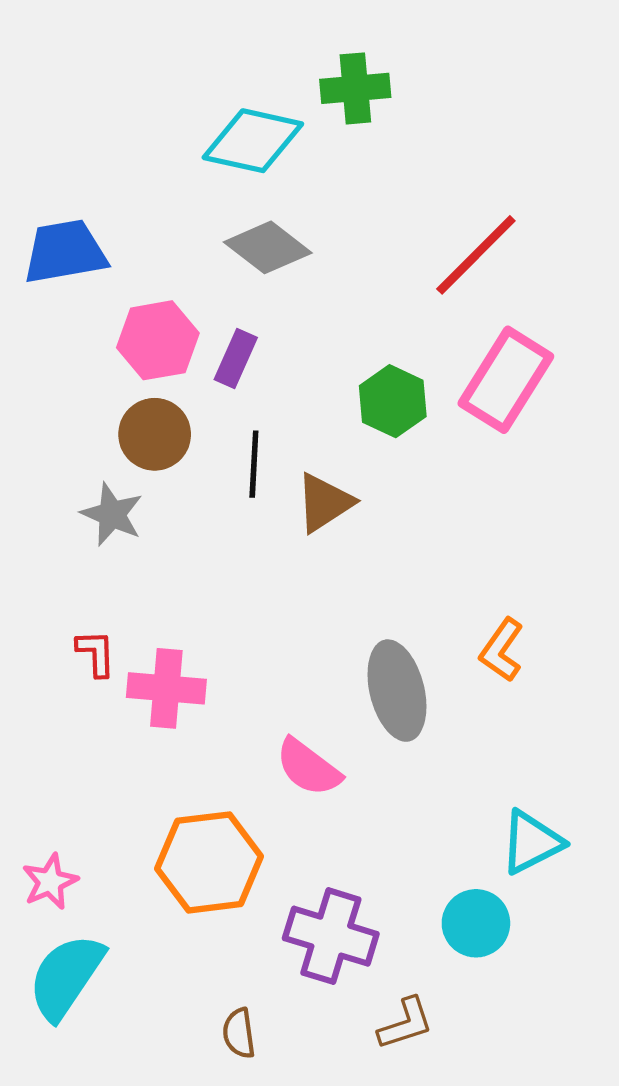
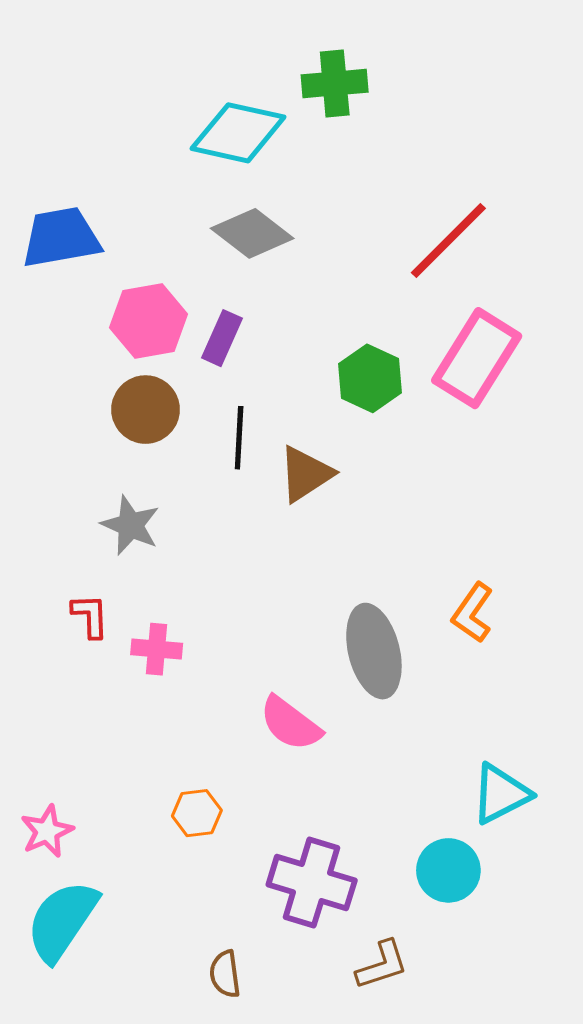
gray star: (112, 514) -> (130, 525), moved
pink cross: (166, 688) -> (157, 649), size x0.7
orange hexagon: (209, 862) -> (197, 813), size x0.5

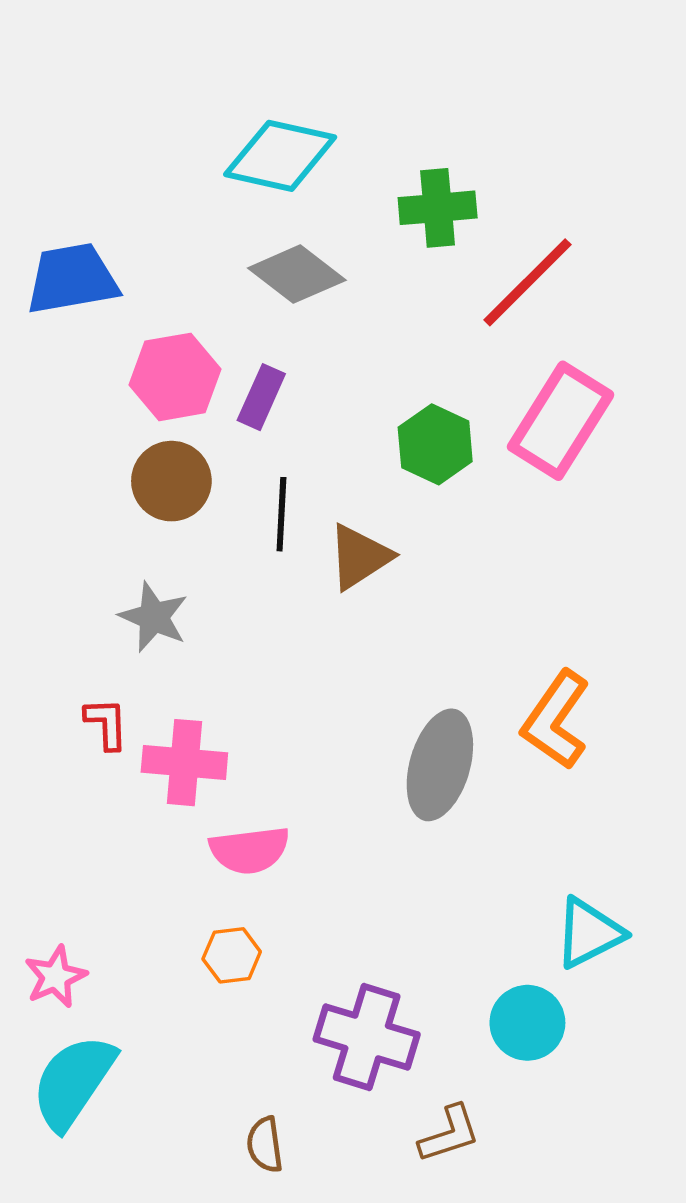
green cross: (335, 83) -> (438, 208), moved
orange L-shape: (473, 613) -> (556, 720), size x1.4
pink cross: (157, 649) -> (184, 763), size x1.4
gray ellipse: (374, 651) -> (440, 765), turned 30
pink semicircle: (290, 724) -> (249, 850), moved, turned -44

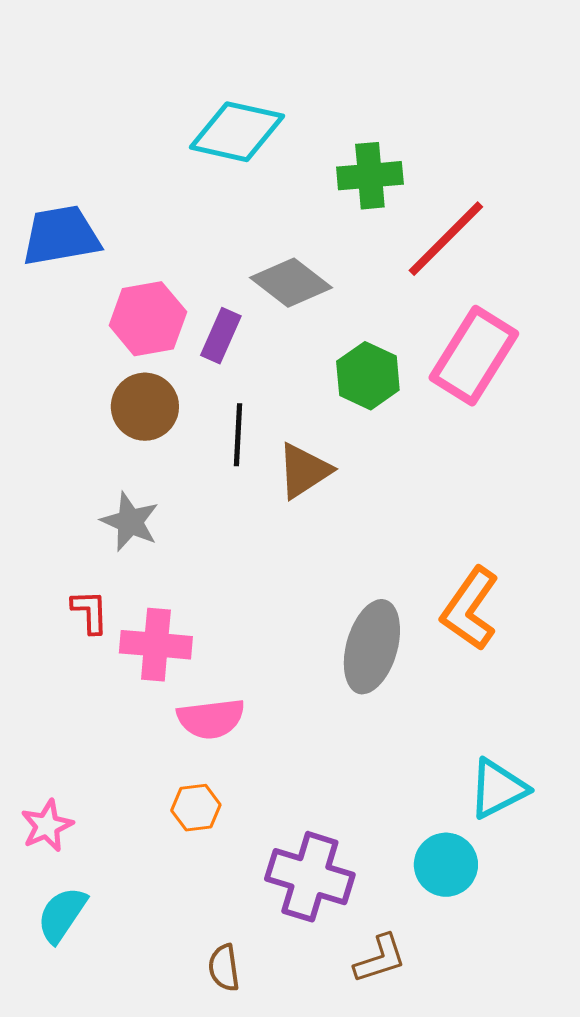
gray diamond: (297, 274) -> (291, 283), moved
cyan semicircle: (73, 1082) -> (62, 915), size x0.7

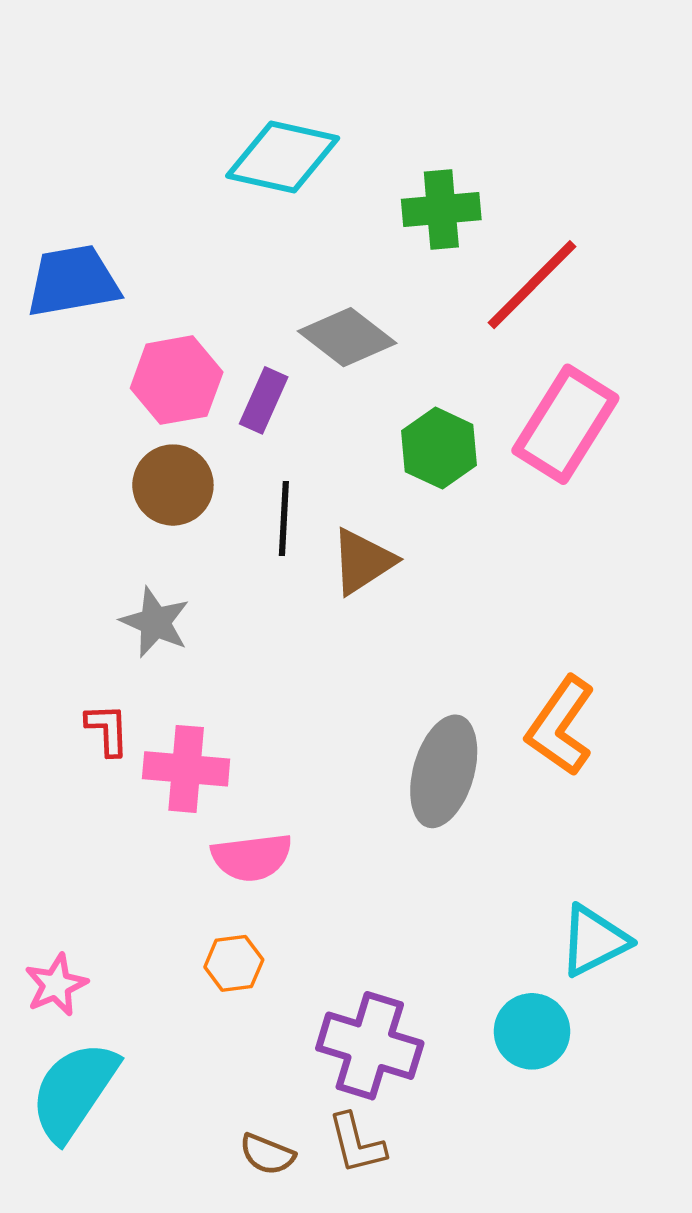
cyan semicircle: (62, 915) -> (74, 1091), size x1.5
brown L-shape: (380, 959) -> (357, 1143), moved, turned 94
brown semicircle: (224, 968) -> (267, 1154), turned -60

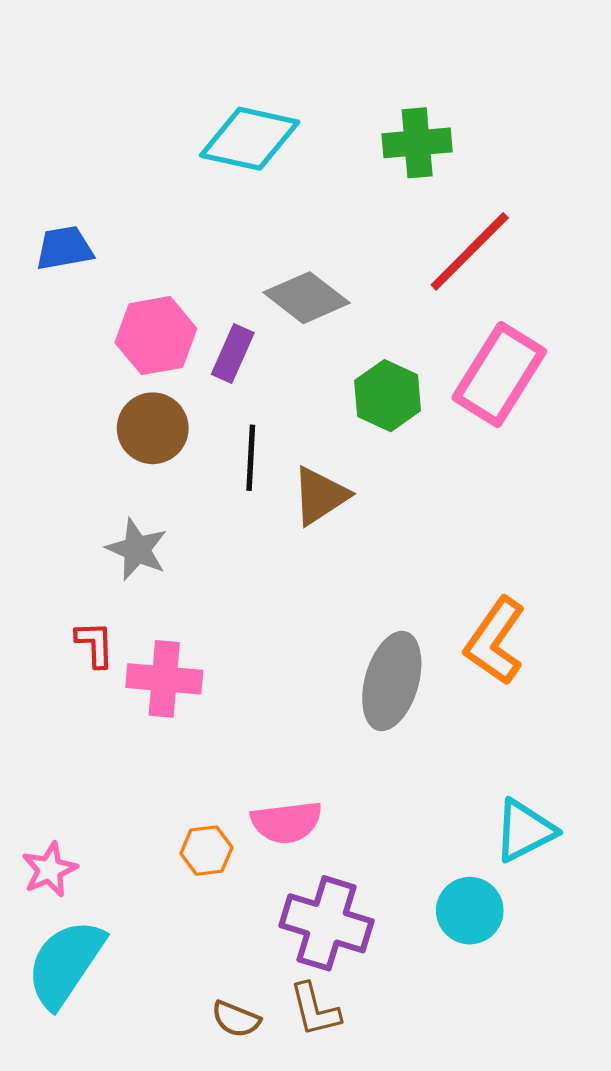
green cross: (441, 210) -> (417, 143), moved
blue trapezoid: (73, 281) -> (64, 248), size x0.7
pink semicircle: (252, 857) -> (286, 822), moved

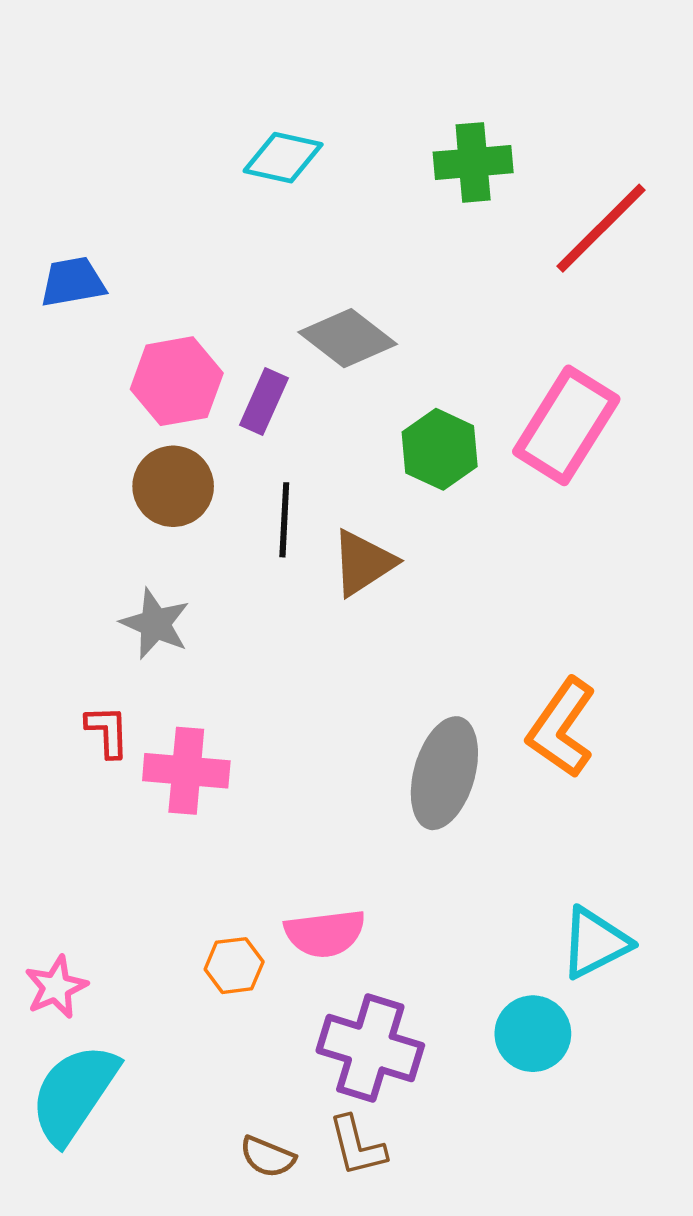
cyan diamond: (250, 139) -> (283, 158), size x0.7
red line: (470, 251) -> (601, 228), moved

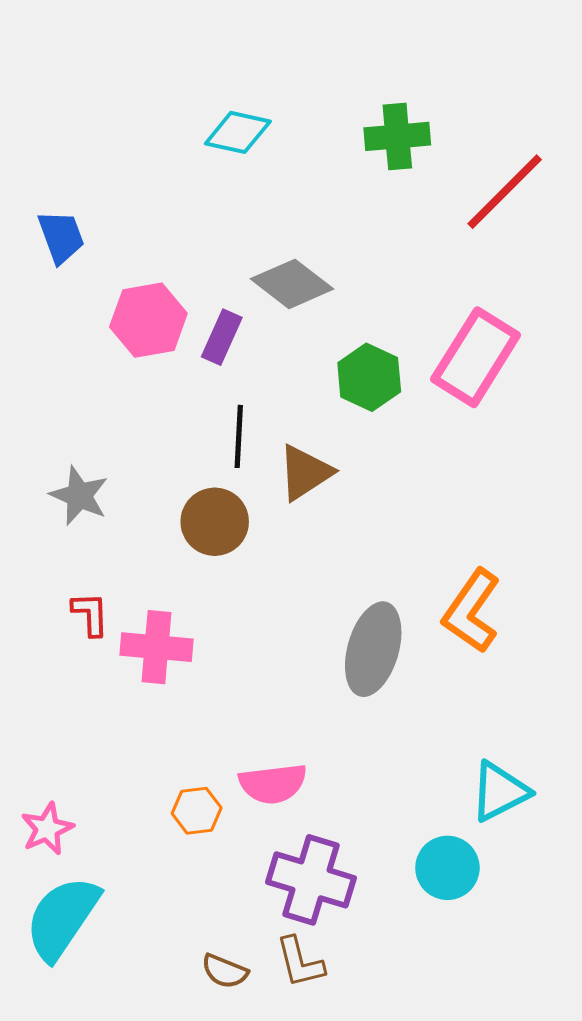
blue trapezoid: (73, 282) -> (61, 237), turned 80
brown circle: (173, 486) -> (215, 522), moved
gray star: (155, 624) -> (79, 496), moved

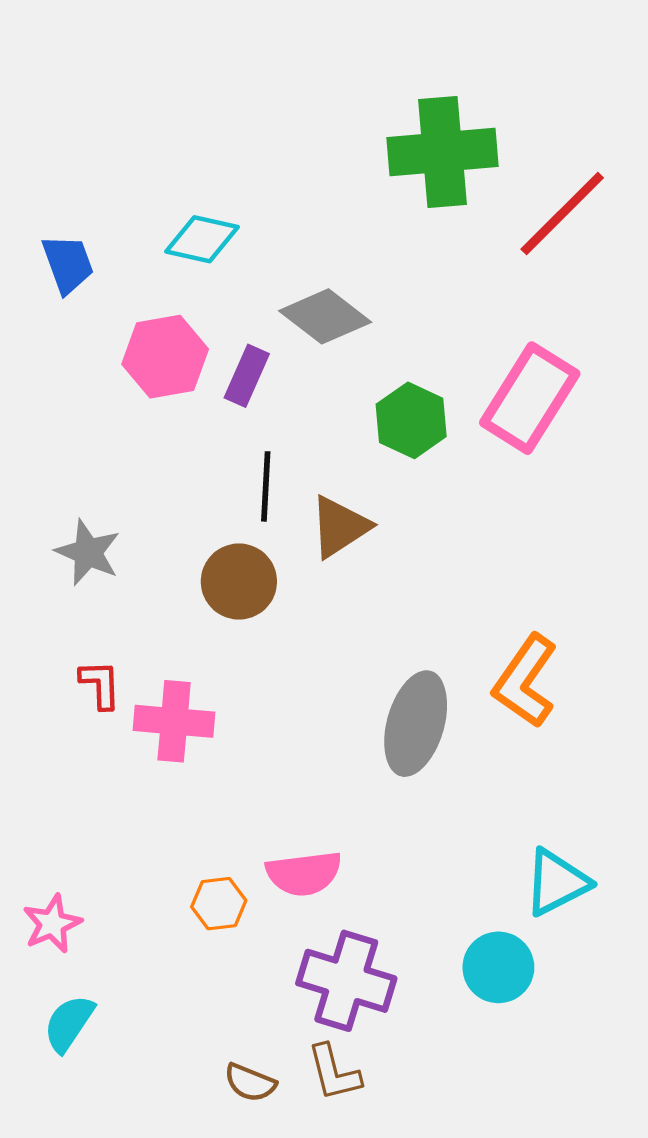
cyan diamond: (238, 132) -> (202, 239), moved
green cross: (397, 136) -> (442, 152), size x1.5
cyan semicircle: (62, 918) -> (69, 1023), size x0.6

